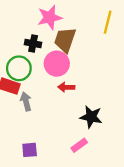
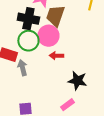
black cross: (33, 43) -> (28, 19), size x1.5
green circle: (19, 68) -> (28, 41), moved

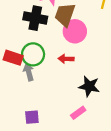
pink circle: (48, 36) -> (75, 31), moved
green circle: (28, 41) -> (33, 54), moved

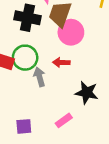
gray arrow: (29, 72) -> (40, 77), moved
pink rectangle: (78, 113) -> (64, 120), moved

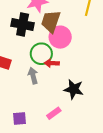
green circle: (25, 58) -> (41, 54), moved

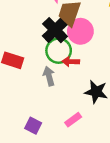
black cross: (23, 24) -> (55, 30), moved, turned 35
purple square: (19, 118) -> (33, 126), turned 32

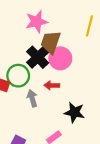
green circle: (59, 51) -> (18, 76), moved

